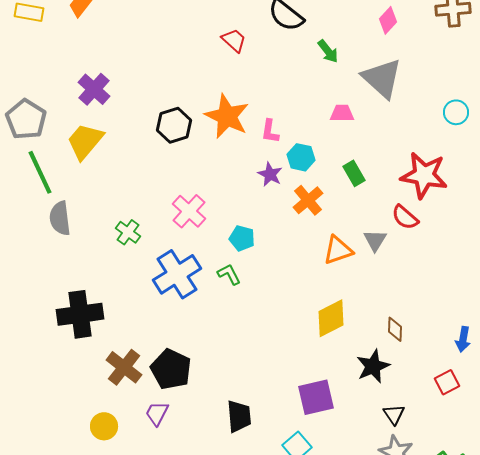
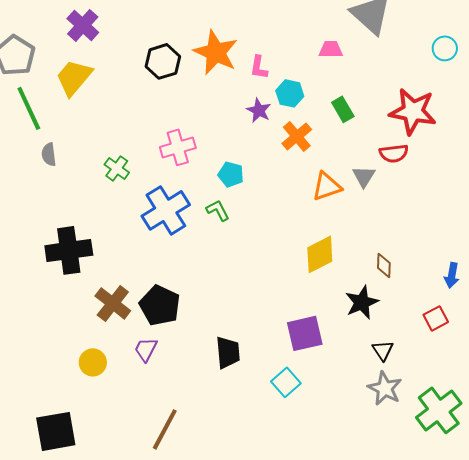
pink cross: (189, 211) -> (178, 147), turned 32
red semicircle: (405, 217) -> (394, 153), turned -48
gray semicircle: (60, 218) -> (49, 154), size x0.7

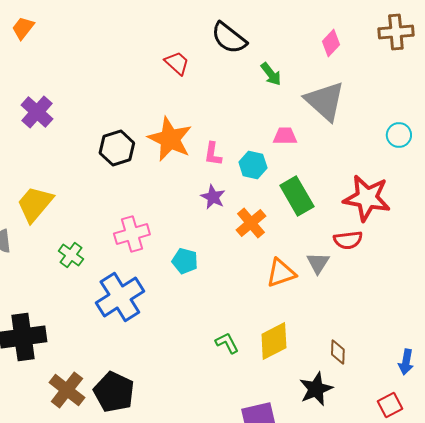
yellow trapezoid: (74, 77) -> (35, 204), moved
cyan hexagon: (290, 93) -> (253, 165), moved
green rectangle: (343, 109) -> (297, 196), size x1.5
green L-shape: (218, 210) -> (227, 343), moved

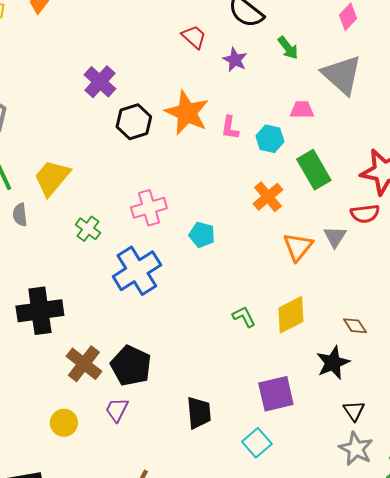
purple cross: (37, 112) -> (100, 82), moved
purple star: (213, 197) -> (235, 60), moved
orange triangle: (281, 273) -> (298, 247), turned -32
brown diamond: (338, 352) -> (355, 326), turned -35

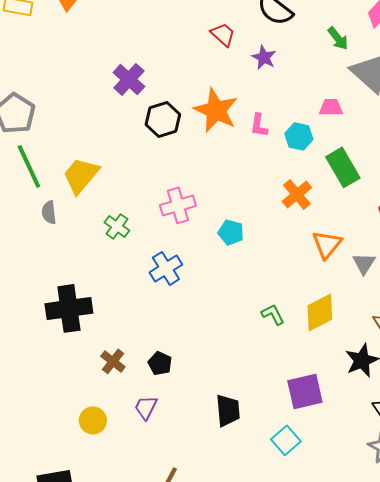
green arrow: (288, 48) -> (338, 38), moved
gray triangle: (335, 237) -> (364, 263), moved
blue cross: (137, 271) -> (166, 268), size x0.7
brown cross: (84, 364) -> (113, 361), size x0.7
black pentagon: (131, 366) -> (160, 363), size x0.6

